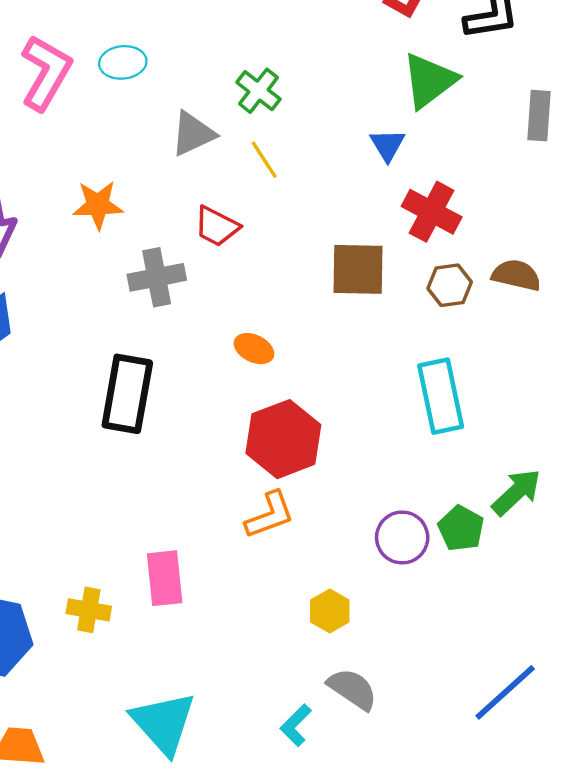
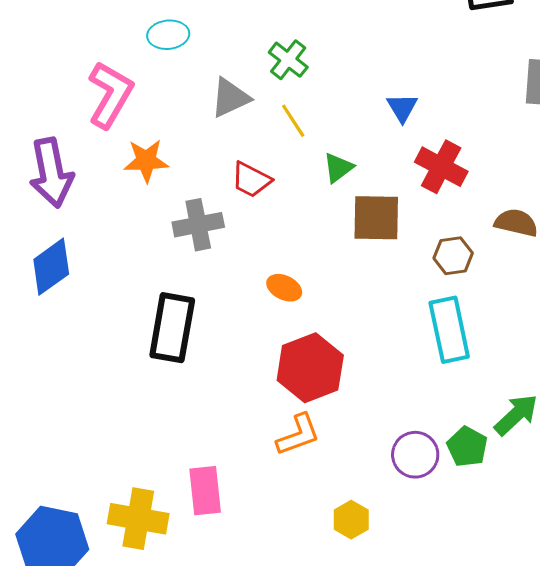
pink L-shape: (46, 73) -> (110, 95), moved
green triangle: (429, 81) -> (338, 168), moved, size x0.6
brown hexagon: (450, 285) -> (453, 256), moved
yellow cross: (89, 610) -> (138, 519), size x1.5

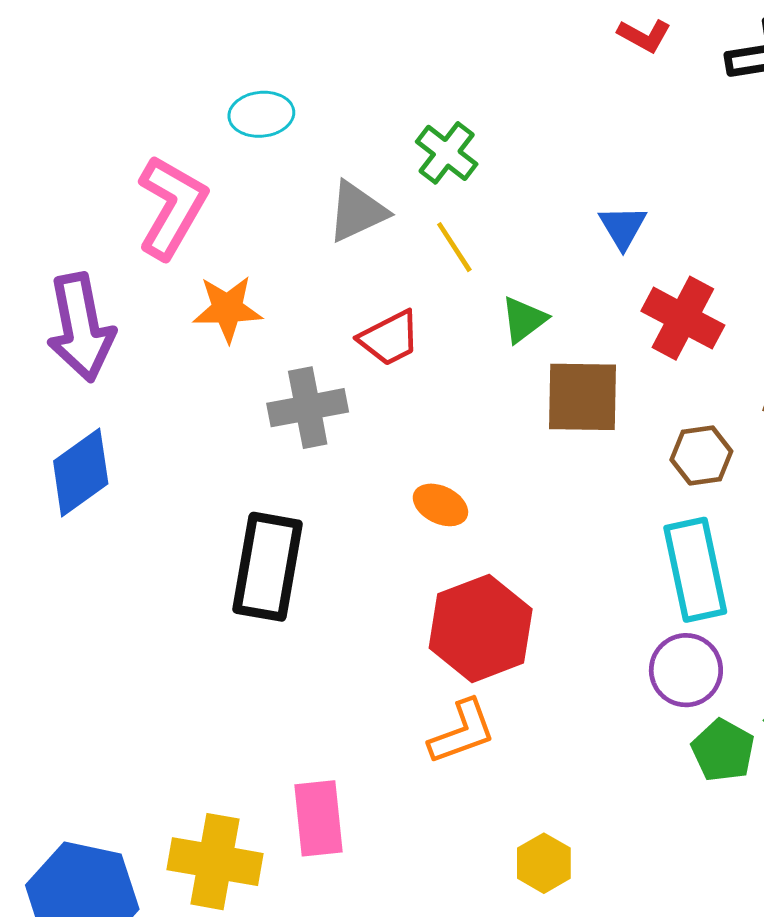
red trapezoid: (251, 180) -> (390, 338), turned -54
purple circle: (415, 455) -> (686, 670), moved

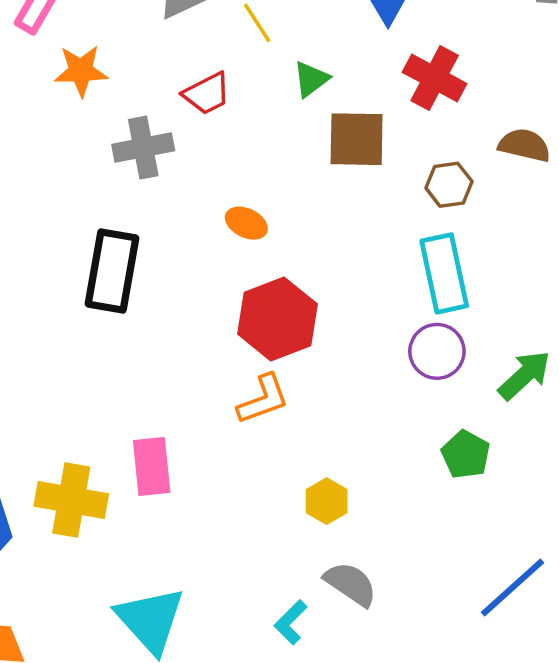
green pentagon: (723, 750) -> (466, 454), moved

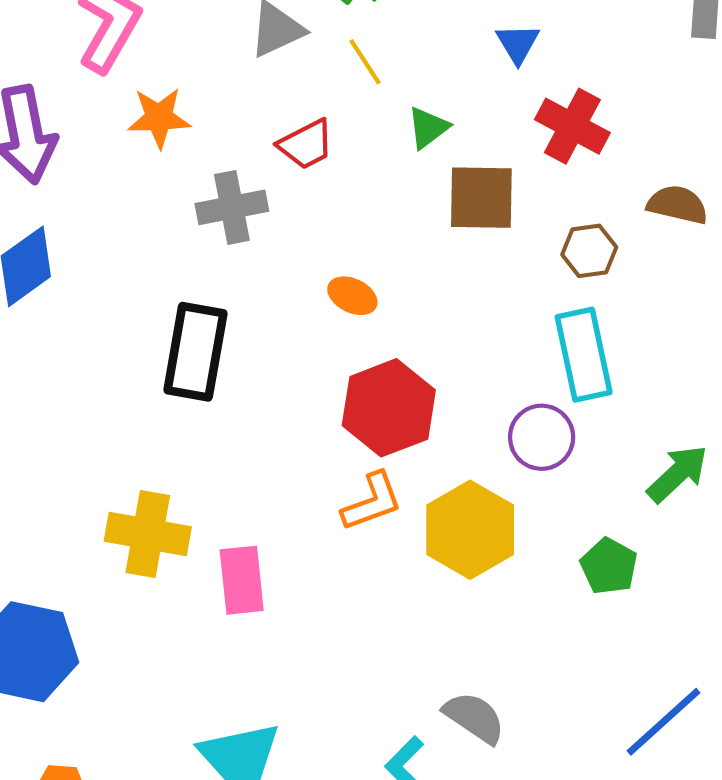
purple circle: (437, 351) -> (542, 437), moved
yellow cross: (71, 500) -> (148, 534), moved
yellow hexagon: (327, 501) -> (470, 530), moved, size x1.8

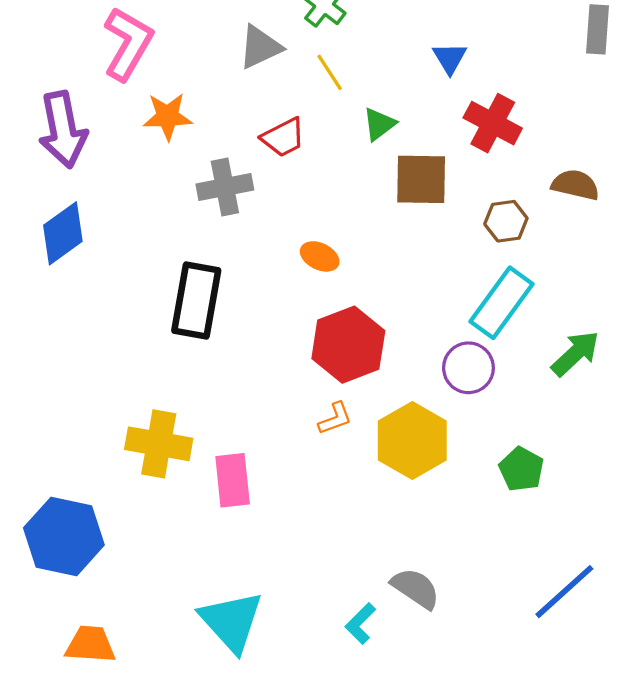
cyan rectangle: (584, 355) -> (502, 303), turned 48
green arrow: (678, 474) -> (575, 353), moved
orange L-shape: (372, 502) -> (335, 419), size x0.7

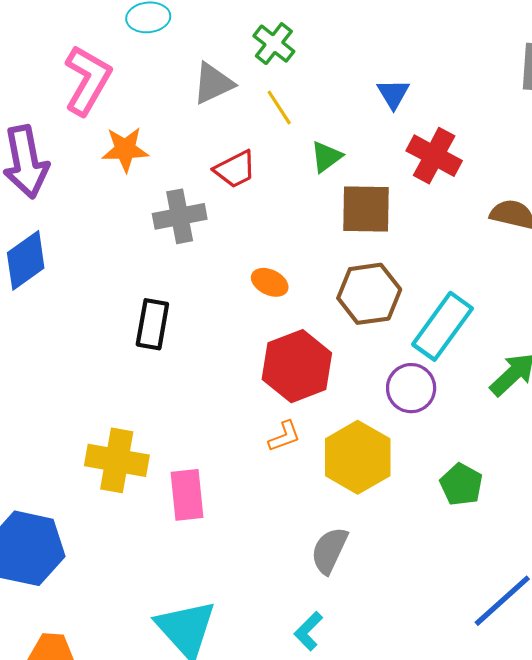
brown hexagon: (506, 221) -> (369, 294), moved, size x1.5
black rectangle: (196, 301) -> (152, 324), size x0.7
gray semicircle: (416, 588) -> (329, 550), moved, turned -99

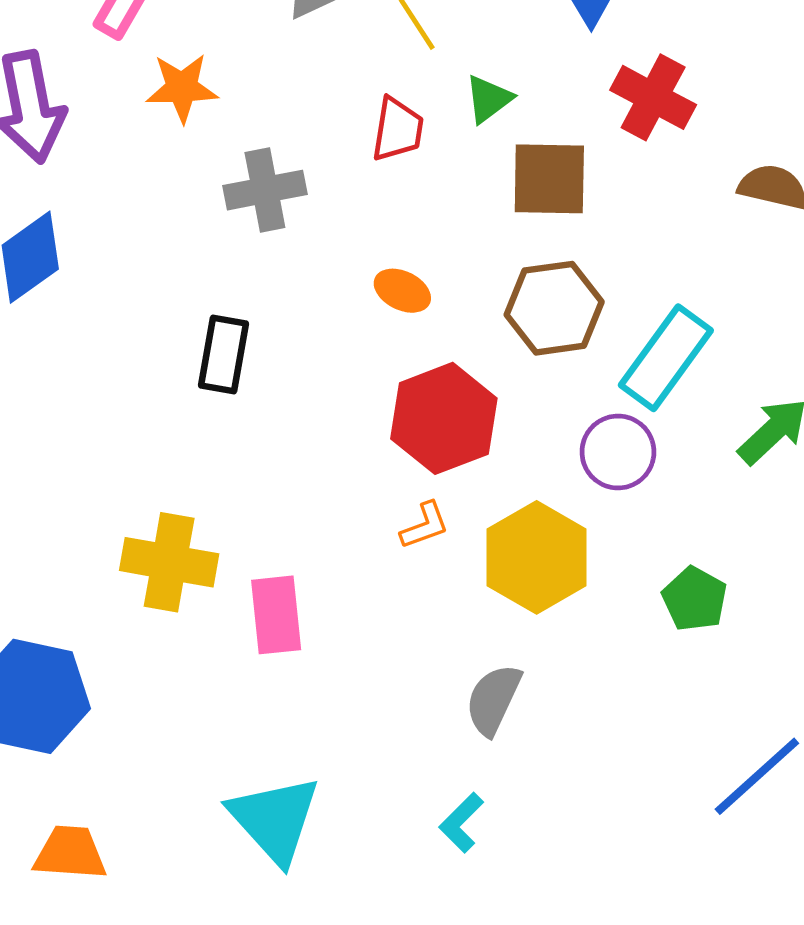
red trapezoid: (235, 169) -> (398, 129), moved, turned -54

